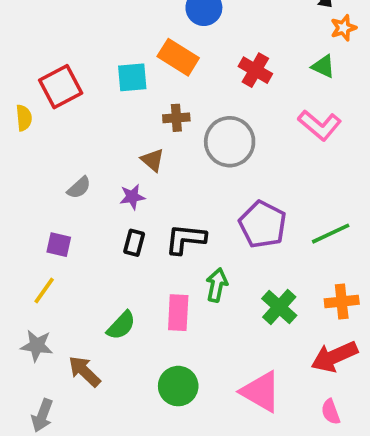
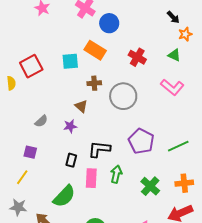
black rectangle: (134, 243) -> (71, 160), moved
pink rectangle: (178, 313) -> (91, 178), moved
green semicircle: (121, 325) -> (64, 196), size x1.4

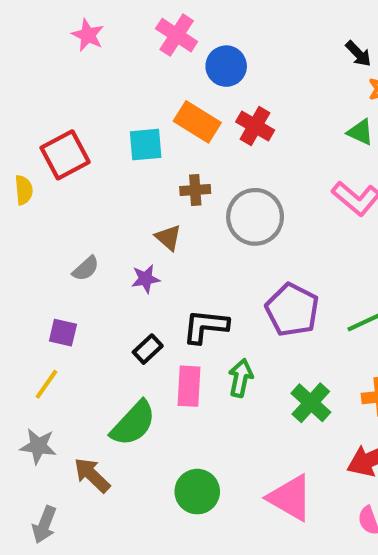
red cross: (137, 57) -> (255, 126), moved
black rectangle: (71, 160) -> (148, 349), turned 32

